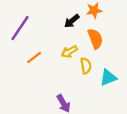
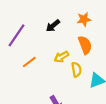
black arrow: (72, 21) -> (53, 26), moved

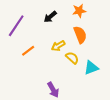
yellow semicircle: (76, 70) -> (72, 58), turned -40

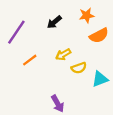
orange semicircle: (80, 35) -> (99, 36), moved, turned 84
yellow semicircle: (72, 58) -> (79, 68), turned 120

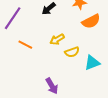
orange line: (30, 60) -> (25, 45), turned 64

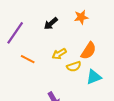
orange semicircle: (91, 21) -> (89, 51), moved, turned -30

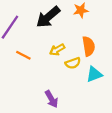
black arrow: (51, 23) -> (48, 17), size x1.6
orange semicircle: (89, 51) -> (89, 46), turned -42

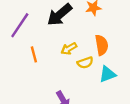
orange line: (23, 55) -> (34, 54), turned 48

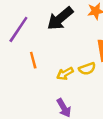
yellow arrow: (69, 49) -> (65, 74), moved

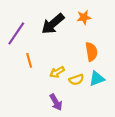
yellow semicircle: (87, 69) -> (76, 80), moved

